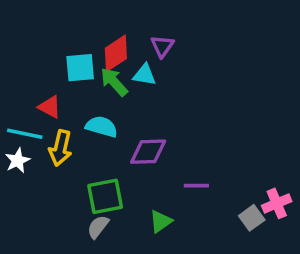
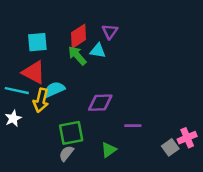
cyan square: (80, 68) -> (37, 42), moved
red triangle: (50, 107) -> (34, 72), size x1.5
cyan semicircle: (102, 127) -> (54, 89), moved, turned -40
white star: (18, 161) -> (13, 118), moved

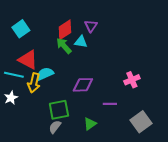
cyan square: (37, 42) -> (21, 29), moved, turned -30
pink cross: (187, 138) -> (132, 80), moved
gray square: (170, 147) -> (141, 122), size x1.5

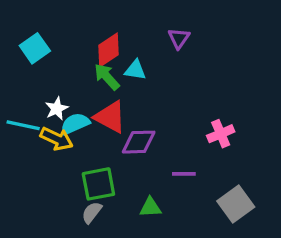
purple triangle: (91, 26) -> (179, 38), moved
red triangle: (28, 60) -> (110, 117), moved
yellow arrow: (34, 83) -> (57, 139), turned -78
white star: (11, 98) -> (57, 109), moved
green triangle: (90, 124) -> (150, 207), turned 32

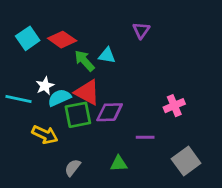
red diamond: (109, 50) -> (62, 40), moved, turned 68
yellow arrow: (57, 139) -> (45, 135), moved
green square: (98, 184) -> (78, 115), moved

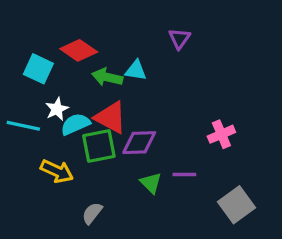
cyan square: (28, 38) -> (38, 69), moved, turned -30
green arrow: (84, 61) -> (107, 77), turned -35
green triangle: (119, 164) -> (151, 183), moved, turned 48

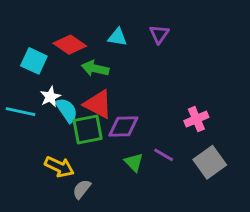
cyan triangle: (136, 70) -> (117, 37), moved
cyan semicircle: (75, 124) -> (67, 110), turned 80
yellow arrow: (57, 171) -> (59, 167), moved
purple line: (184, 175) -> (164, 155), turned 30
gray square: (237, 205) -> (210, 162), moved

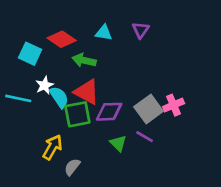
gray square: (210, 162) -> (149, 109), moved
yellow arrow: (59, 167) -> (52, 147), turned -85

